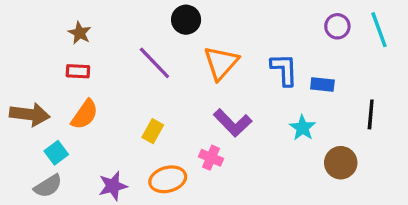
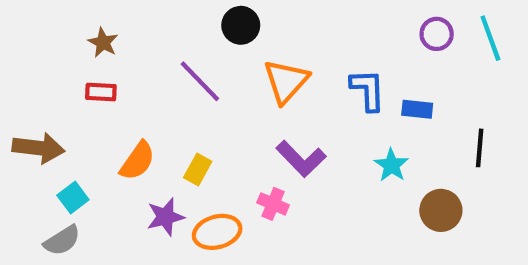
orange semicircle: (85, 114) -> (137, 161), moved
purple star: (113, 186) -> (165, 217), moved

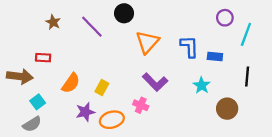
cyan line: (490, 38) -> (246, 34), moved, turned 40
purple line: (200, 81) -> (92, 27), moved
red rectangle: (101, 92) -> (43, 58), moved

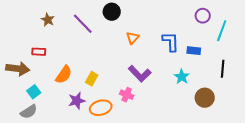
orange triangle: (147, 42) -> (133, 38), size x0.6

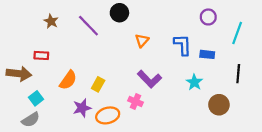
purple circle: (203, 16) -> (208, 17), moved

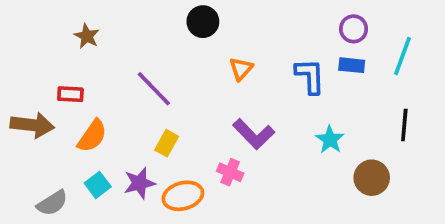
purple line: (88, 26) -> (154, 89), moved
blue rectangle: (207, 54) -> (352, 65), moved
orange semicircle: (68, 80) -> (92, 136), moved
cyan square: (36, 98) -> (98, 185), moved

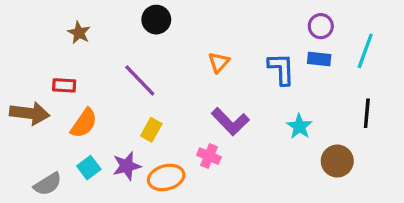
black circle: (203, 22) -> (156, 20), moved

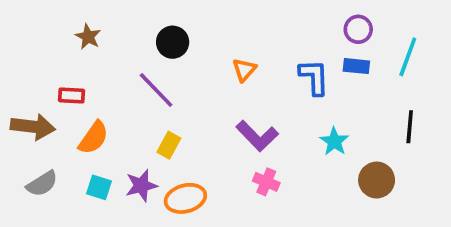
black circle: (156, 20) -> (173, 42), moved
pink cross: (209, 156) -> (266, 182), moved
cyan square: (89, 168) -> (99, 187), turned -35
gray semicircle: (48, 184) -> (42, 184), moved

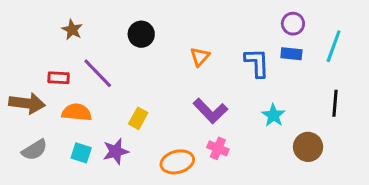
purple line: (156, 90) -> (98, 73), moved
orange semicircle: (94, 138) -> (77, 112), turned -120
orange ellipse: (185, 198) -> (177, 162), moved

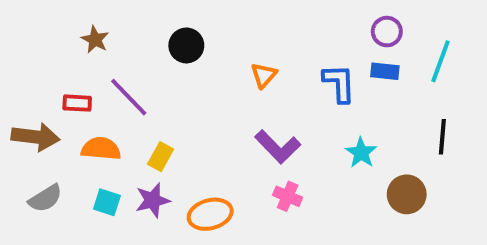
yellow rectangle: (138, 118) -> (161, 157), moved
orange ellipse: (177, 162) -> (210, 214), moved

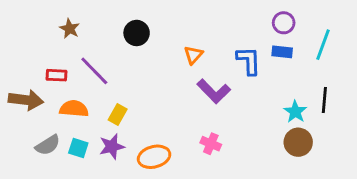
purple L-shape: (278, 147) -> (214, 91), moved
cyan star: (361, 153) -> (295, 112), moved
gray semicircle: (45, 198) -> (48, 145), moved

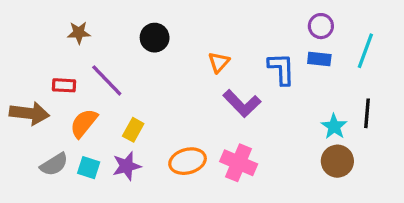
brown star: (70, 29) -> (79, 33), turned -30
orange semicircle: (74, 109) -> (84, 123), turned -56
pink cross: (211, 144) -> (239, 163), size x1.5
orange ellipse: (154, 157) -> (188, 161), moved

